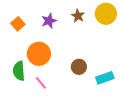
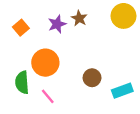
brown star: (78, 16) -> (79, 18), moved

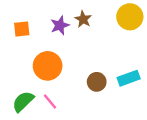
orange square: (21, 28) -> (22, 29), turned 35
green semicircle: (22, 82) -> (23, 101), moved, turned 50
cyan rectangle: (122, 91) -> (129, 78), moved

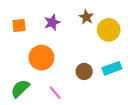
yellow circle: (130, 17) -> (109, 30), moved
brown star: (83, 19) -> (86, 17), moved
pink line: (50, 101) -> (55, 93), moved

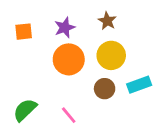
yellow circle: (109, 30) -> (111, 55), moved
orange circle: (41, 58) -> (69, 59), moved

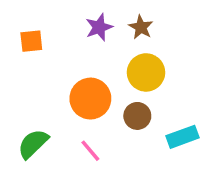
purple star: (65, 28) -> (99, 27), moved
orange circle: (69, 59) -> (90, 99), moved
cyan rectangle: (139, 85) -> (183, 137), moved

